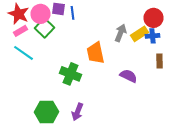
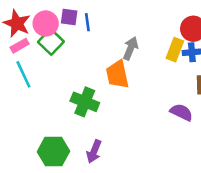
gray arrow: (120, 33) -> (131, 48), moved
yellow rectangle: (140, 34) -> (175, 50), turned -36
cyan line: (24, 53) -> (23, 74), turned 30
purple semicircle: (128, 76) -> (181, 112), moved

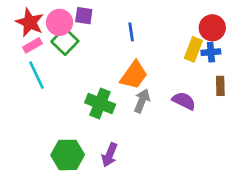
blue line: (87, 22) -> (131, 32), moved
gray arrow: (131, 48) -> (142, 101), moved
orange trapezoid: (117, 74) -> (134, 75), turned -132
purple semicircle: (181, 112) -> (184, 101), moved

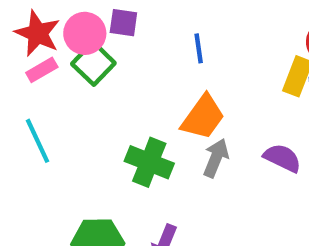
cyan line: (37, 75) -> (38, 141), moved

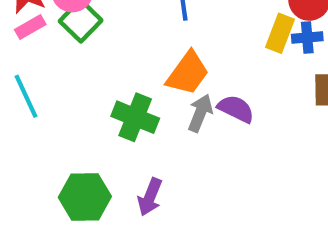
purple semicircle: (282, 158) -> (236, 109), moved

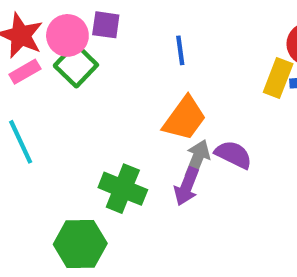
green cross: (135, 117) -> (123, 189), moved
purple arrow: (150, 197) -> (187, 187), moved

